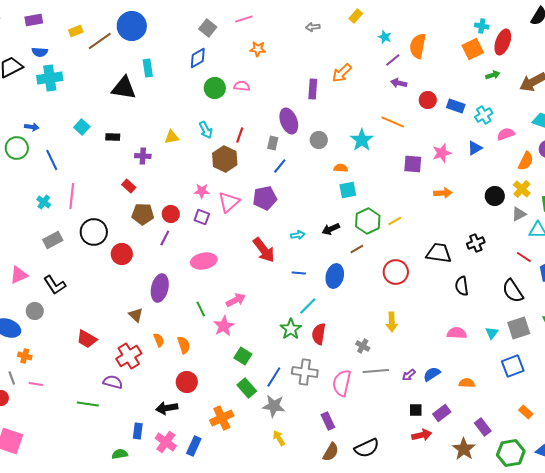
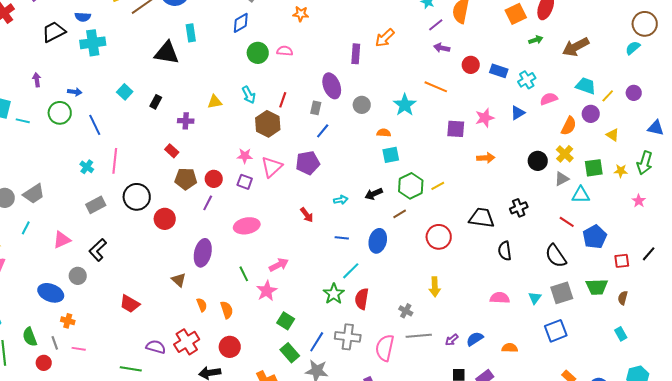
black rectangle: (113, 137) -> (156, 102), turned -64
red arrow: (264, 250) -> (307, 215), size x0.6
black L-shape: (55, 285) -> (98, 250), turned 80
red cross: (129, 356) -> (187, 342), moved

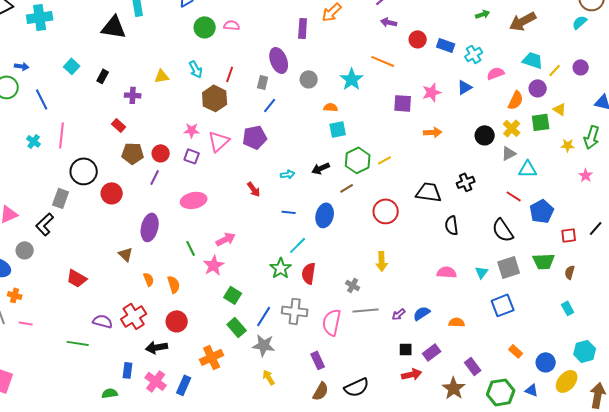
green square: (594, 168) -> (541, 122), moved
gray rectangle: (96, 205) -> (61, 198), moved, turned -42

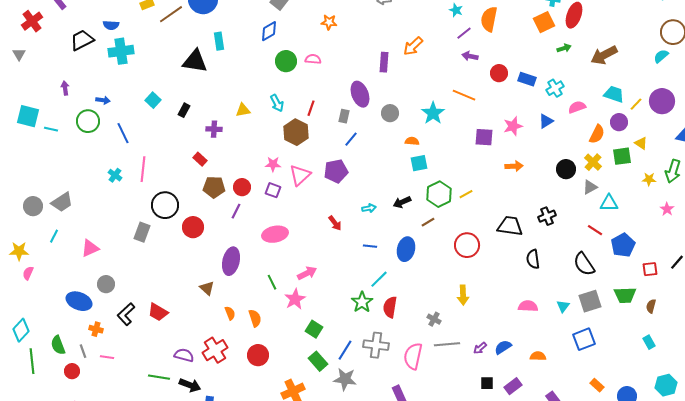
purple circle: (581, 67) -> (662, 101), size x1.6
black L-shape: (45, 224) -> (126, 314), moved
black arrow: (157, 347) -> (190, 385), moved, turned -150

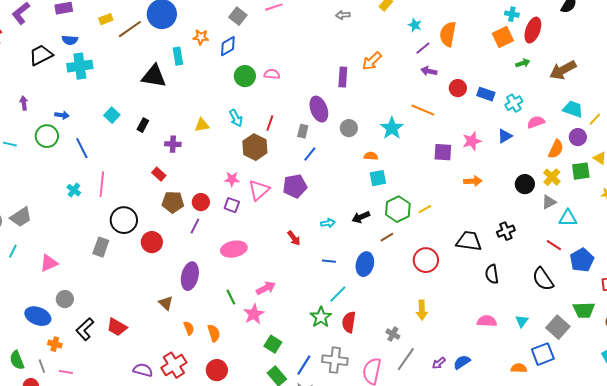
orange star: (329, 22) -> (201, 37), moved
gray square: (590, 301) -> (558, 327), moved, turned -30
gray line: (447, 344) -> (406, 359), turned -50
orange semicircle: (538, 356) -> (519, 368), moved

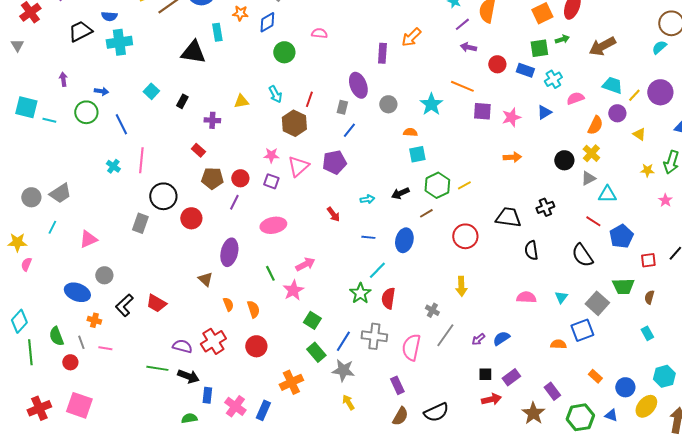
pink semicircle: (272, 74) -> (319, 33), moved
purple square: (443, 152) -> (482, 111), moved
green square: (581, 171) -> (539, 48), moved

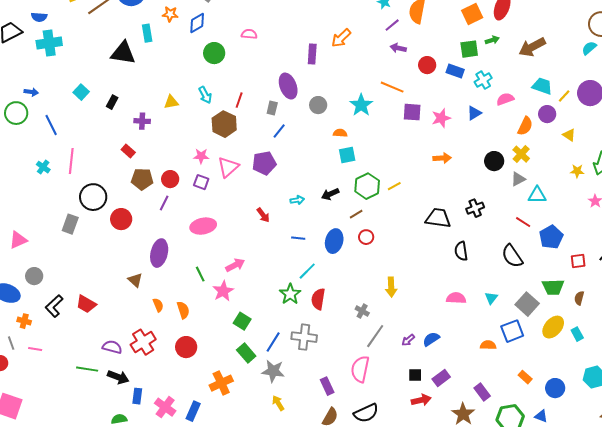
red circle: (465, 236) -> (366, 237), moved, size x0.6
pink semicircle: (411, 347) -> (360, 369), moved
yellow ellipse: (646, 406) -> (553, 327), moved

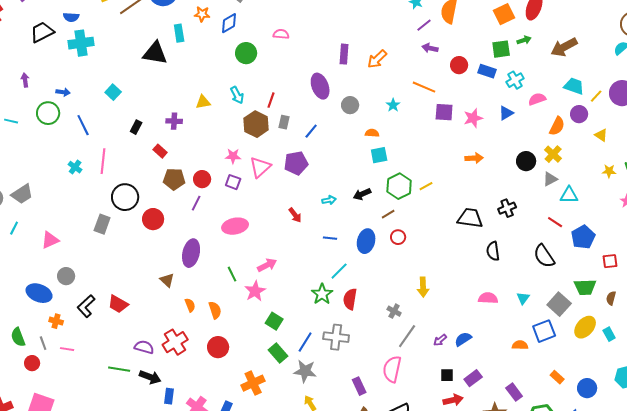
orange arrow: (341, 38) -> (377, 59), moved
black rectangle: (112, 102) -> (136, 127), moved
cyan star: (361, 105) -> (393, 105), size x0.6
gray rectangle: (272, 108) -> (284, 122), moved

